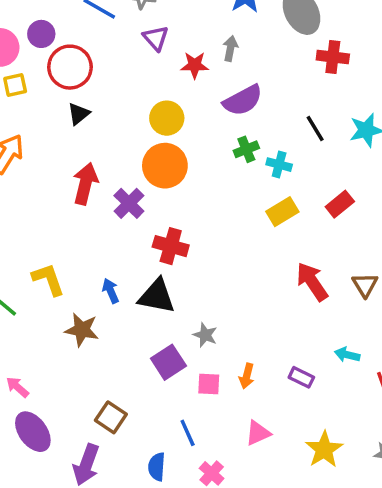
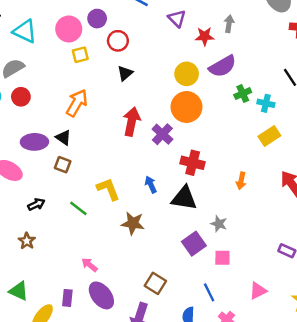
red circle: (70, 67) -> (118, 41), size x0.7
purple semicircle: (243, 100) -> (223, 66), moved
blue arrow: (111, 291) -> (151, 185), moved
orange arrow: (247, 376) -> (241, 181), moved

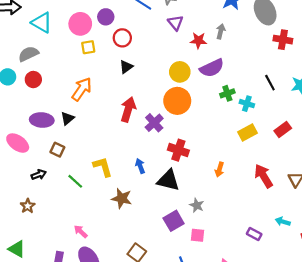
black triangle: (63, 138) -> (67, 118), turned 40
brown square: (63, 165) -> (57, 150), moved

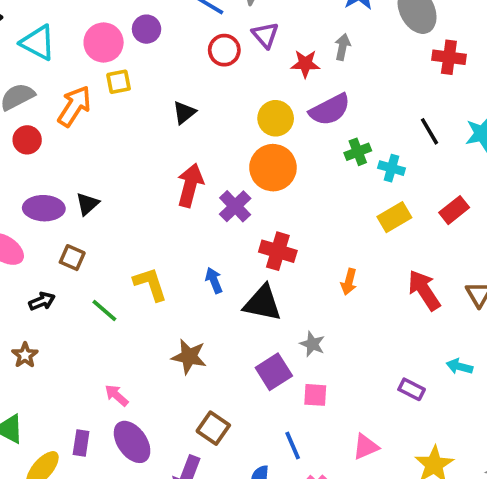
red circle: (122, 38) -> (224, 50), moved
orange arrow: (82, 89) -> (74, 106), moved
brown star: (122, 198) -> (189, 357), moved

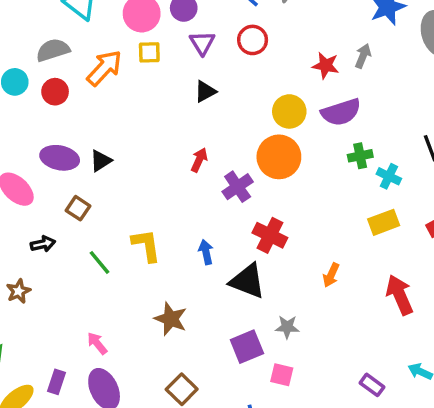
purple triangle: (265, 35) -> (202, 43), moved
red arrow: (190, 185) -> (199, 160), size x0.6
gray star: (312, 344) -> (287, 327), turned -30

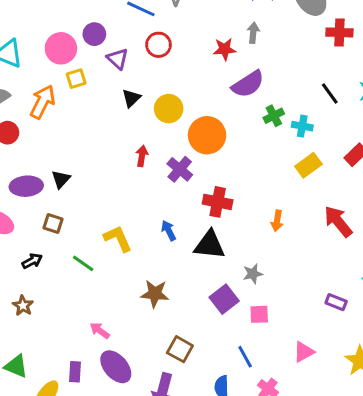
yellow circle: (289, 111) -> (169, 109), moved

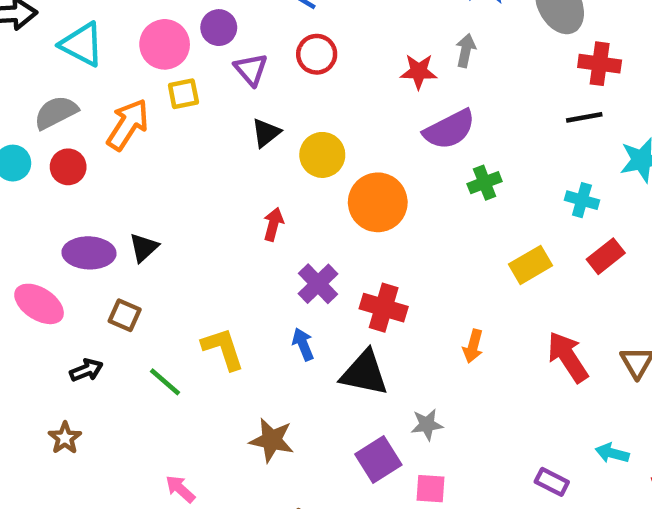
black line: (330, 93) -> (584, 117), moved, turned -70
cyan cross: (302, 126) -> (582, 200), moved
purple cross: (180, 169) -> (318, 284), moved

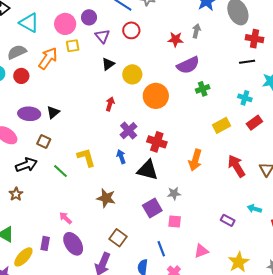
orange arrow: (473, 346) -> (195, 160), size x1.5
black arrow: (86, 370) -> (26, 165), size x1.5

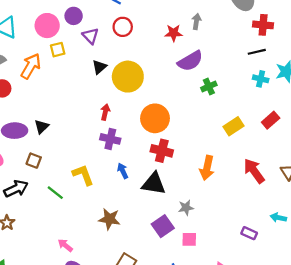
yellow circle: (132, 74) -> (128, 77), size x1.4
orange circle: (156, 96) -> (155, 118), moved
cyan cross: (245, 98) -> (261, 79), moved
purple cross: (129, 131) -> (110, 139), moved, turned -30

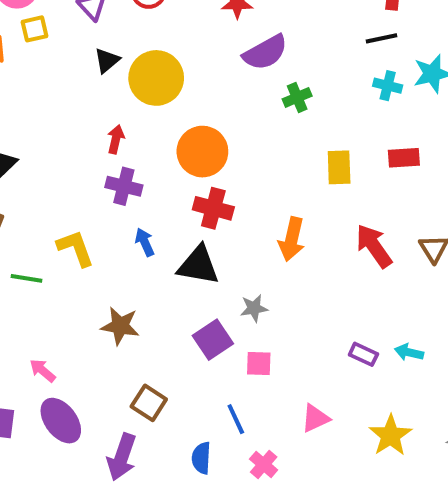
red rectangle: (271, 120) -> (404, 158), turned 36
yellow rectangle: (234, 126) -> (339, 167), turned -60
green line: (55, 193) -> (26, 278), turned -30
cyan arrow: (278, 218) -> (409, 352), moved

